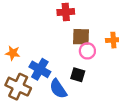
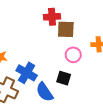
brown square: (81, 37) -> (66, 29), moved

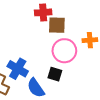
pink circle: (73, 55) -> (64, 51), size x1.5

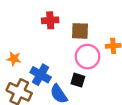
red cross: (43, 12) -> (50, 20), moved

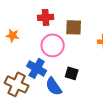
pink circle: (87, 57) -> (53, 45), moved
orange star: (14, 59) -> (13, 35), moved

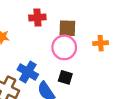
pink circle: (53, 45) -> (64, 47), moved

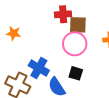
red cross: (37, 17) -> (63, 14), moved

